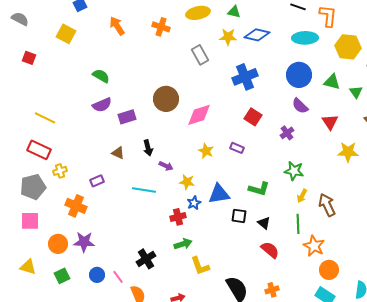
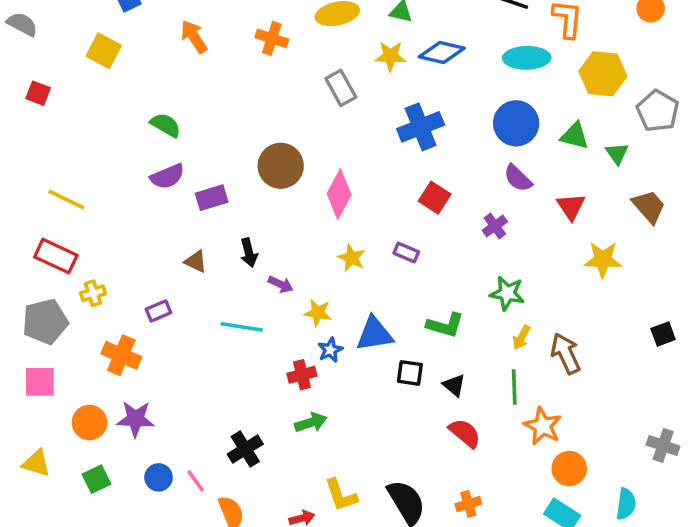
pink diamond: (199, 115) -> (339, 194), turned -44
yellow L-shape: (200, 266) -> (341, 495), moved

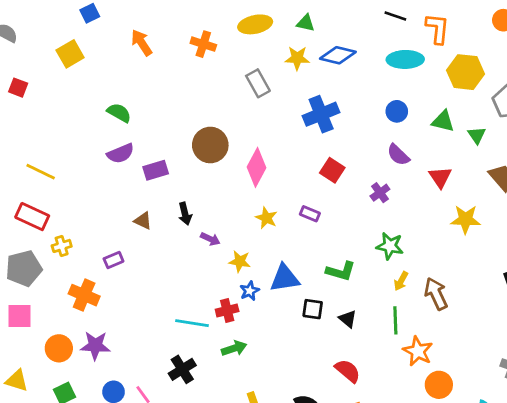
yellow square: (104, 51) -> (70, 54), turned 32
blue circle: (516, 123) -> (397, 111), size x0.6
cyan line: (242, 327) -> (192, 323), moved
red semicircle: (465, 433) -> (348, 371), moved

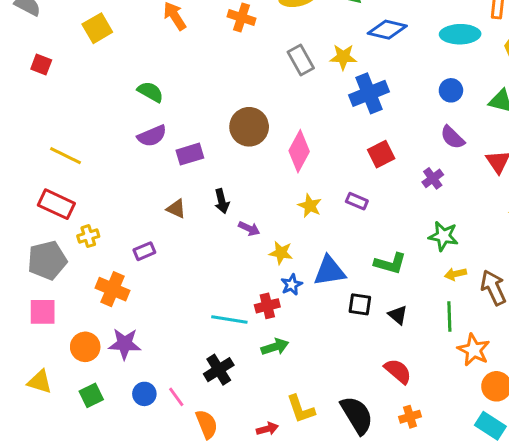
yellow star: (297, 58) -> (343, 57), moved
red square: (332, 170) -> (381, 154), turned 30
yellow arrow: (401, 281) -> (456, 274), turned 48

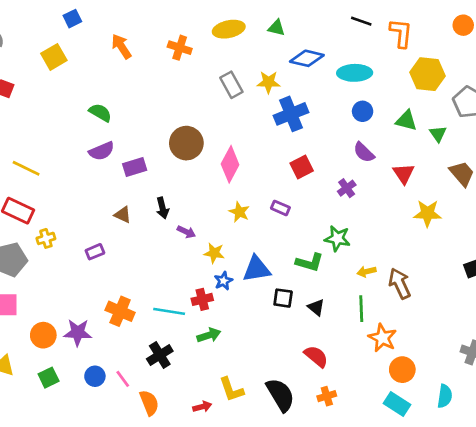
cyan ellipse: (460, 34) -> (355, 73), moved
green star: (443, 236) -> (337, 238), moved
orange cross: (113, 289) -> (120, 311), moved

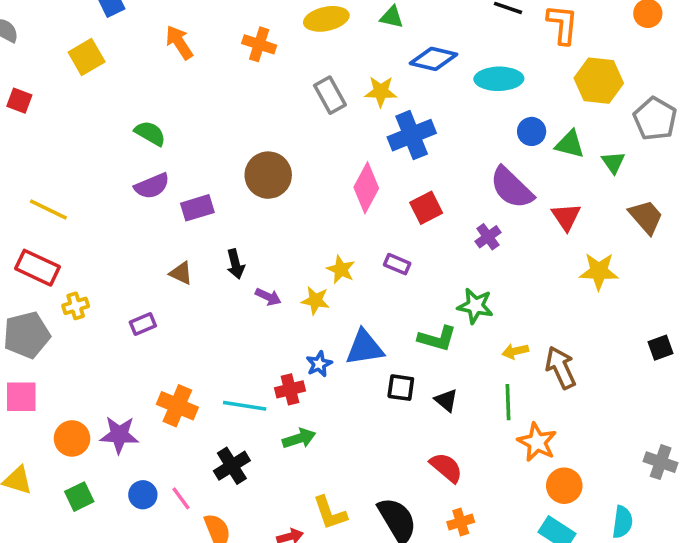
blue circle: (363, 111) -> (532, 131), moved
purple semicircle: (364, 152) -> (512, 188), size x1.5
pink diamond: (230, 164) -> (366, 188), moved
yellow star: (214, 253) -> (315, 300), moved

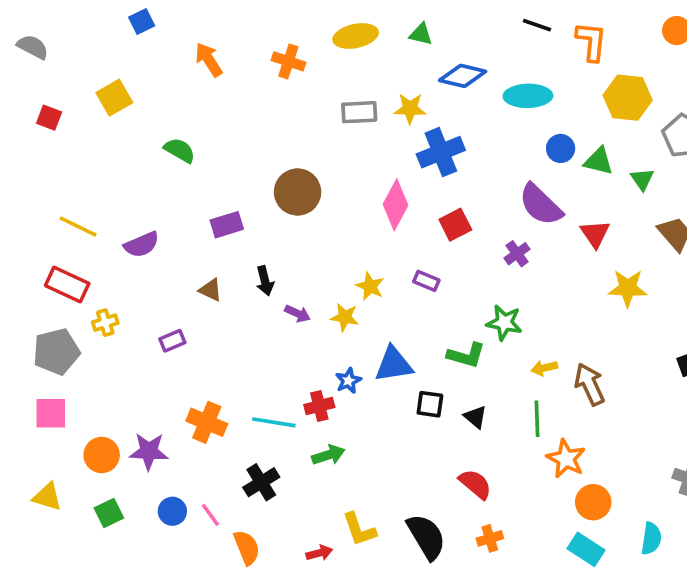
yellow square: (87, 57) -> (114, 98), moved
gray rectangle: (330, 95) -> (359, 112), turned -64
purple semicircle: (152, 186) -> (142, 245), moved

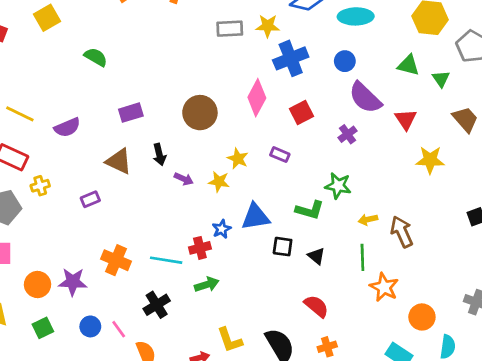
blue circle: (561, 148) -> (345, 61), moved
brown circle: (298, 192) -> (200, 113), moved
brown triangle: (210, 290) -> (119, 161), size x1.5
orange circle: (593, 502) -> (422, 317), moved

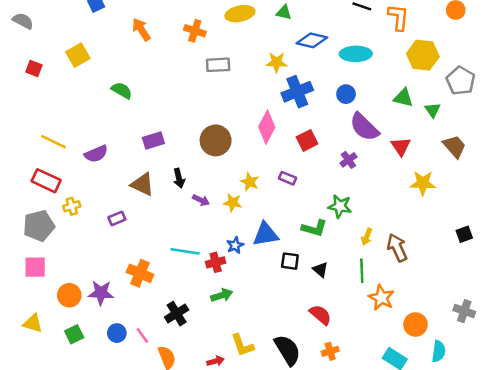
gray rectangle: (230, 29) -> (218, 65), moved
yellow arrow: (368, 220) -> (367, 237), turned -56
cyan line: (166, 260) -> (185, 251), moved

